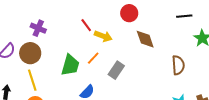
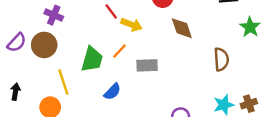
gray rectangle: (116, 70) -> (147, 65), turned 54
yellow line: (32, 80) -> (63, 82), moved

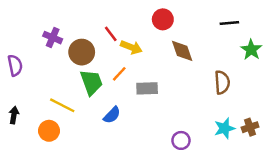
purple semicircle: (17, 43) -> (15, 65), turned -54
brown circle: (44, 45) -> (82, 52), moved
green trapezoid: (92, 59) -> (91, 82), turned -36
yellow line: (63, 82) -> (62, 105), turned -45

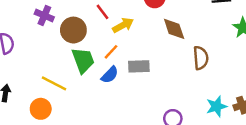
yellow arrow: (131, 47) -> (123, 25), turned -50
brown semicircle: (222, 82) -> (201, 58), moved
blue semicircle: (112, 115) -> (110, 75), moved

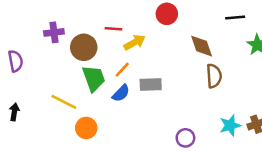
red line: (103, 12) -> (113, 29), turned -49
purple cross: (44, 15) -> (54, 32), turned -30
brown diamond: (174, 29) -> (202, 46), moved
orange circle: (41, 109) -> (86, 128), moved

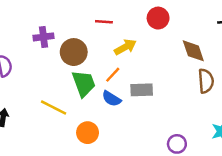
red line: (113, 29) -> (104, 22), moved
blue semicircle: (121, 93) -> (111, 99), turned 78
orange circle: (86, 128) -> (88, 133), moved

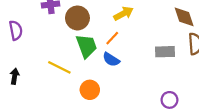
gray rectangle: (142, 90) -> (165, 52), moved

